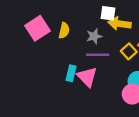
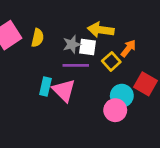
white square: (108, 13) -> (88, 47), moved

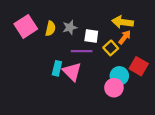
yellow arrow: (101, 30) -> (123, 22), moved
gray star: (72, 44) -> (70, 27), moved

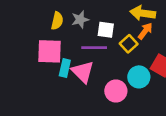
pink square: (26, 26) -> (50, 51), moved, turned 35
pink circle: (114, 88) -> (116, 91), moved

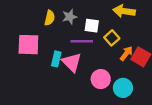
orange arrow: (145, 31) -> (126, 53), moved
pink square: (50, 51) -> (28, 45), moved
cyan circle: (139, 77) -> (123, 88), moved

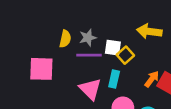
yellow square: (112, 38) -> (125, 55), moved
purple line: (82, 41) -> (89, 55), moved
cyan rectangle: (56, 59) -> (114, 79), moved

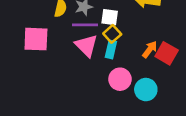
yellow square: (125, 55) -> (112, 34), moved
pink triangle: (90, 89) -> (86, 46), moved

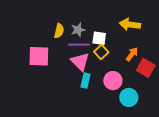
cyan rectangle: (111, 49) -> (85, 81), moved
orange arrow: (150, 49) -> (132, 54), moved
pink circle: (120, 79) -> (113, 81), moved

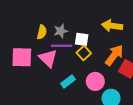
orange arrow: (132, 54) -> (114, 55), size x1.5
pink triangle: (80, 62) -> (48, 58), moved
cyan rectangle: (85, 81) -> (68, 81), turned 40

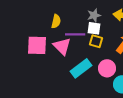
gray star: (61, 31) -> (94, 15), moved
yellow square: (84, 53) -> (96, 41), turned -32
cyan rectangle: (68, 81) -> (81, 68), size x1.5

